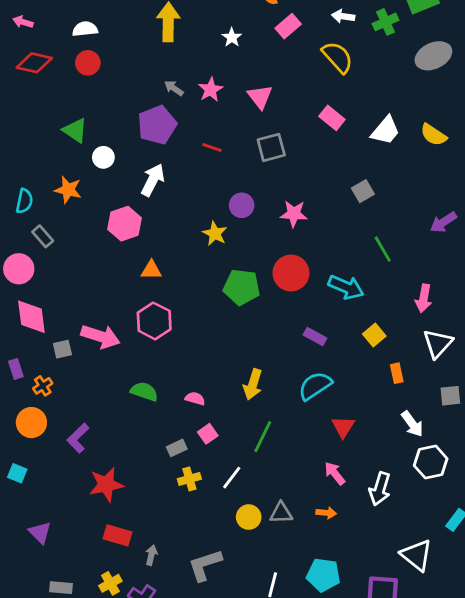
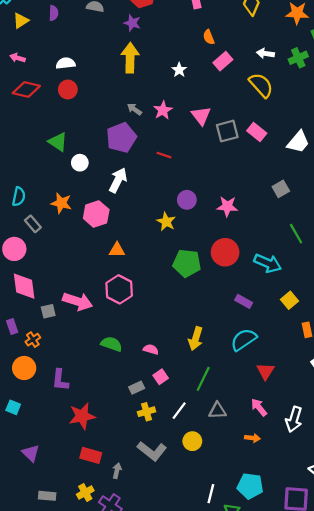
gray square: (271, 147) -> (227, 131), moved
orange star: (68, 190) -> (61, 203), moved
purple L-shape: (78, 438) -> (60, 380), turned -40
gray triangle: (281, 513) -> (217, 411), moved
gray L-shape: (205, 565) -> (152, 451), moved, turned -124

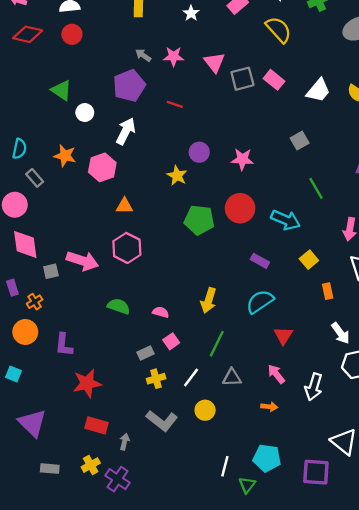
pink star: (163, 110) -> (174, 56), turned 30
purple triangle: (31, 453) -> (32, 423), size x1.5

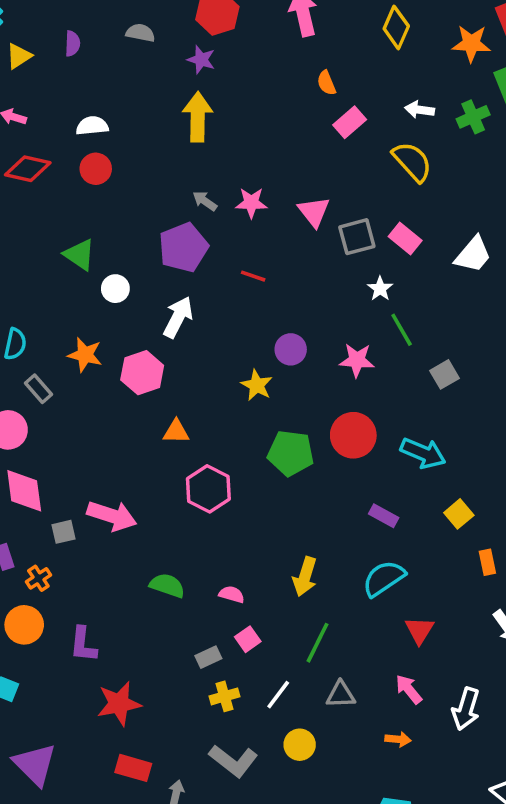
white star: (191, 13) -> (380, 289), moved
gray square: (300, 141) -> (444, 374), moved
green line: (316, 188) -> (402, 330), moved
pink hexagon: (127, 248) -> (208, 489), moved

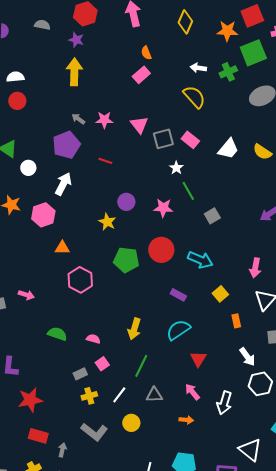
pink rectangle: (350, 122) -> (141, 75), moved
pink arrow: (112, 516) -> (26, 295), size x0.6

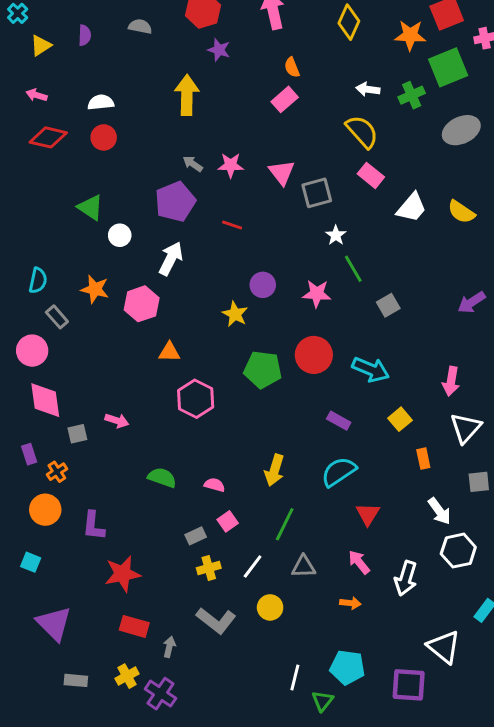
purple star: (76, 40) -> (219, 50), moved
pink rectangle: (190, 140) -> (371, 175), moved

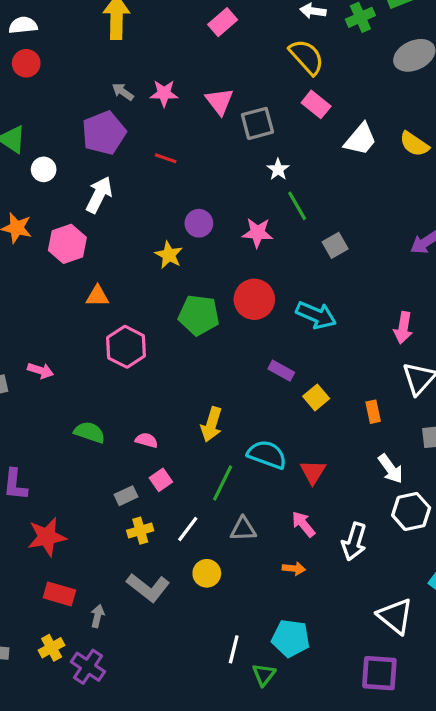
yellow square: (400, 419) -> (316, 397), moved
cyan semicircle: (339, 472) -> (267, 454), moved, turned 54
purple square: (409, 685) -> (379, 673), moved

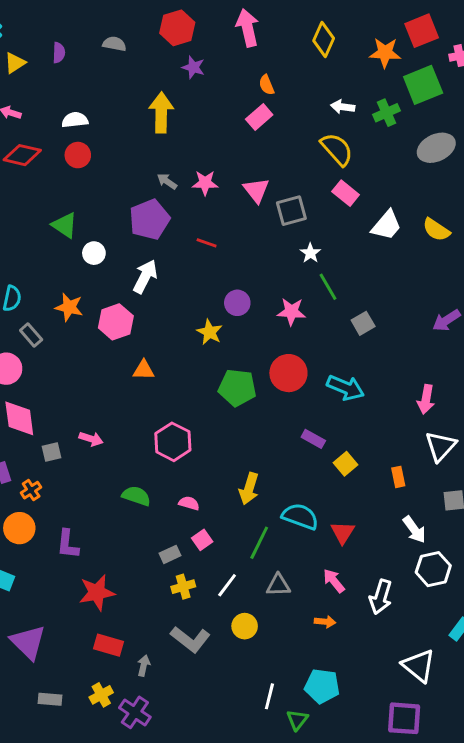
pink hexagon: (126, 347) -> (173, 442), moved

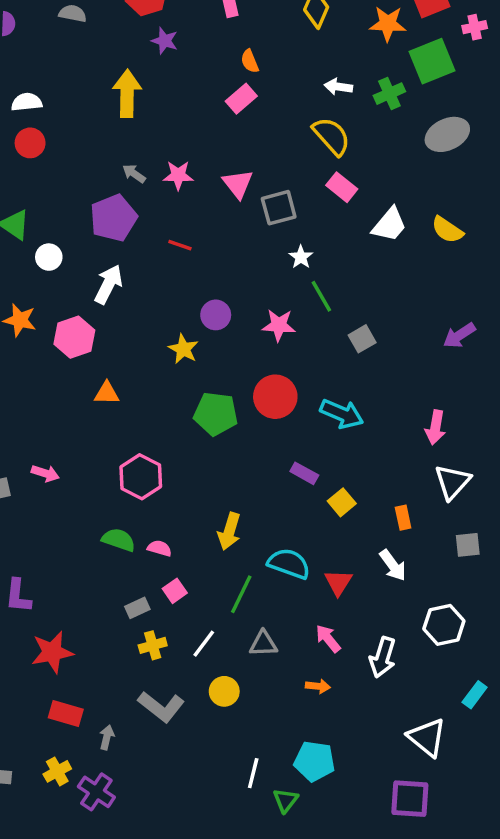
green semicircle: (136, 496) -> (119, 540), moved
white arrow: (414, 530) -> (393, 565), moved

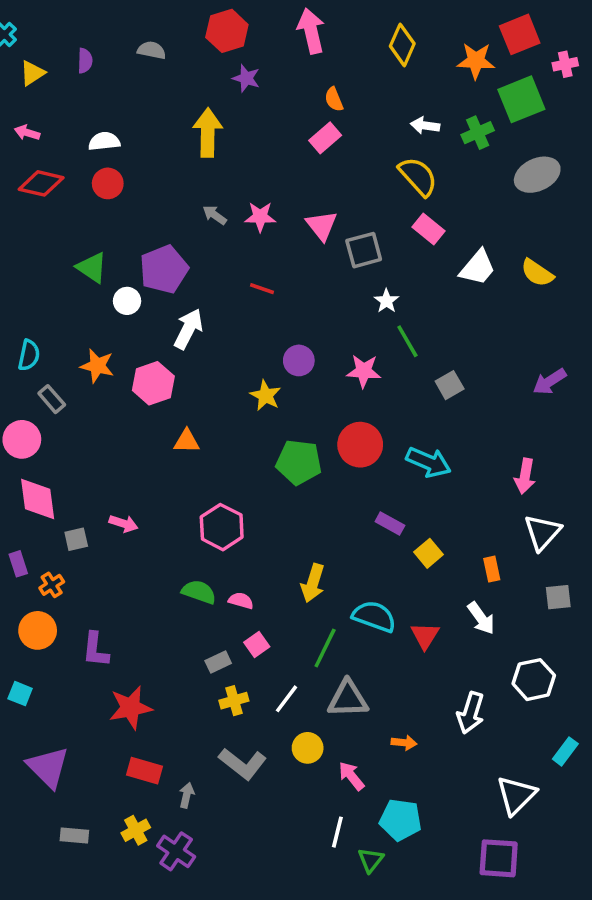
purple pentagon: (114, 218) -> (164, 269), moved
pink arrow: (328, 639) -> (351, 776), moved
gray triangle: (263, 644) -> (348, 699), size x1.4
white triangle: (427, 737) -> (516, 795), turned 36

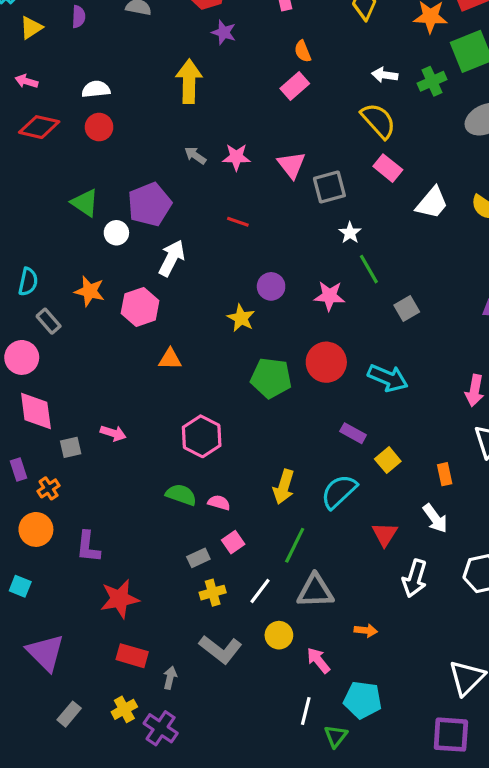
cyan semicircle: (374, 616) -> (339, 492), moved, turned -63
white arrow: (471, 713) -> (415, 578), moved
gray rectangle: (74, 836) -> (69, 714), turned -55

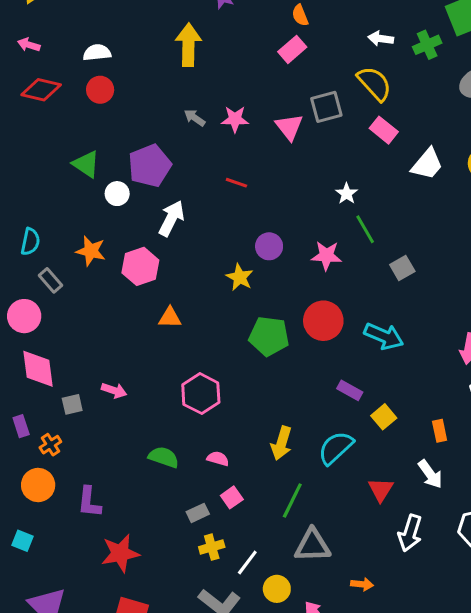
gray square: (329, 187) -> (326, 107), moved
green semicircle: (181, 495) -> (164, 457), moved
white line: (260, 591) -> (247, 563), moved

